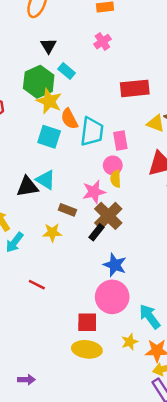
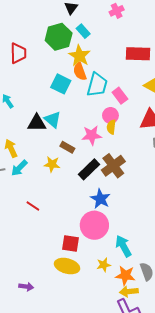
yellow star: (49, 101) -> (79, 56), moved
pink rectangle: (120, 141) -> (120, 96), turned -35
brown cross: (108, 216) -> (113, 166), moved
black rectangle: (96, 232) -> (89, 169), size x1.5
purple arrow: (26, 380) -> (26, 287), moved

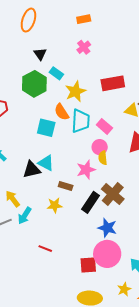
yellow star: (79, 56) -> (75, 91), moved, turned 30
red square: (71, 243) -> (88, 265), moved

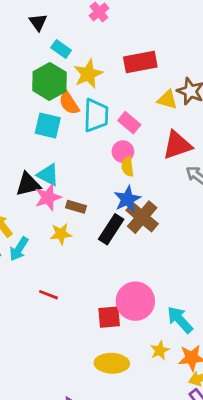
green hexagon: (34, 84) -> (49, 81), moved
pink star: (86, 170) -> (48, 197), moved
blue star: (107, 228) -> (127, 199), moved, turned 30

